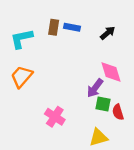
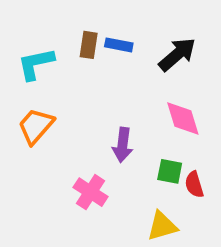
black arrow: (108, 33) -> (177, 54), size x1.5
purple arrow: (95, 88) -> (123, 145), moved, turned -30

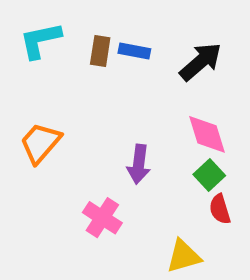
cyan L-shape: (36, 64) -> (40, 40), moved
green square: (170, 171) -> (209, 175), moved, turned 36

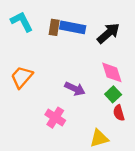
cyan L-shape: (40, 40) -> (22, 22), turned 75
blue rectangle: (134, 51) -> (73, 27), size x1.5
purple arrow: (139, 164) -> (75, 89), turned -72

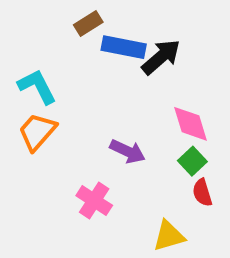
cyan L-shape: (22, 22) -> (37, 86), moved
brown rectangle: (54, 27) -> (88, 24), moved, turned 49
black arrow: (108, 33) -> (161, 57), moved

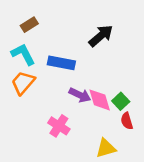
brown rectangle: (88, 24) -> (29, 25), moved
blue rectangle: (124, 47) -> (61, 63), moved
pink diamond: (190, 124) -> (100, 100), moved

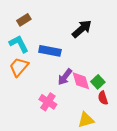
purple arrow: (80, 95) -> (65, 77), turned 102

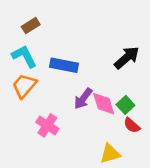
black arrow: (82, 29) -> (127, 58), moved
red semicircle: (103, 98) -> (132, 125), turned -32
pink cross: (48, 102) -> (47, 125), moved

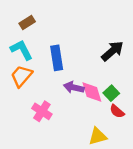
blue rectangle: (64, 65) -> (57, 58), turned 70
purple arrow: (83, 99) -> (74, 87), turned 66

